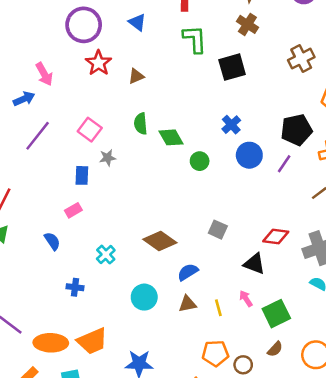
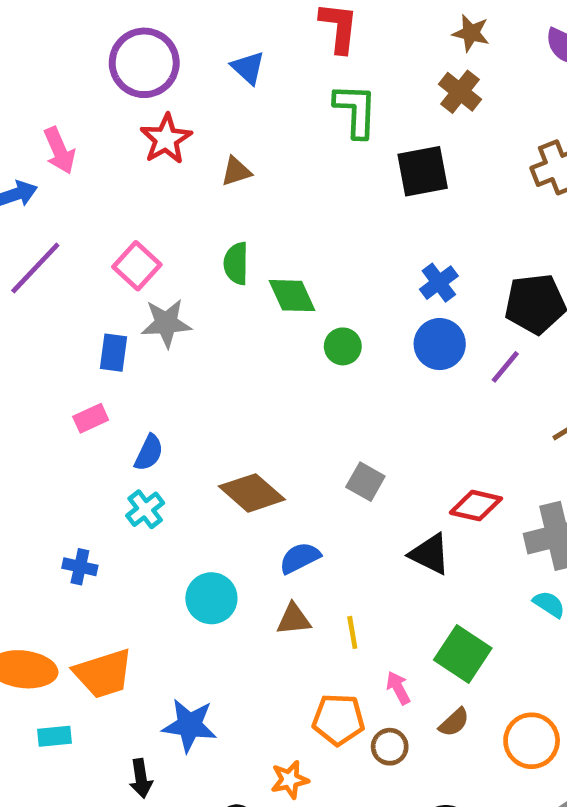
blue cross: (231, 125) -> (439, 283), moved
gray star: (108, 158) -> (166, 323), size x1.5
blue semicircle: (52, 241) -> (149, 453), moved, turned 54
pink arrow: (246, 299) -> (398, 688), moved
green square: (276, 314) -> (463, 654), turned -36

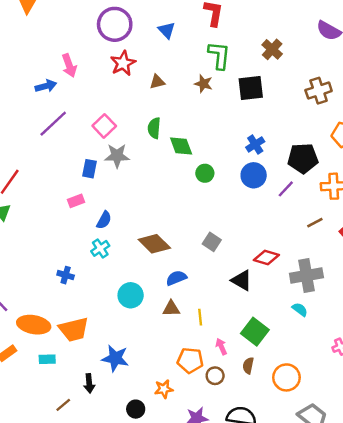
brown star: (471, 33) -> (203, 84), moved
brown semicircle: (454, 722) -> (248, 366), turned 140

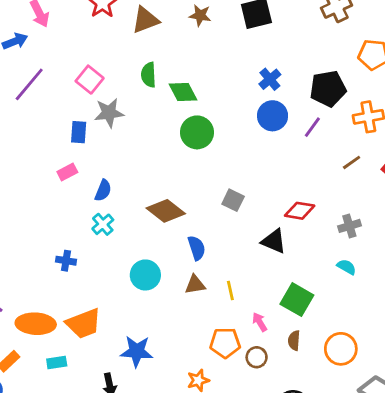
brown triangle: (157, 82) -> (145, 20), size x1.5
green circle: (205, 173) -> (197, 132), moved, size x1.5
gray cross: (306, 276) -> (349, 226), size x0.6
blue semicircle: (176, 278) -> (197, 248), turned 102

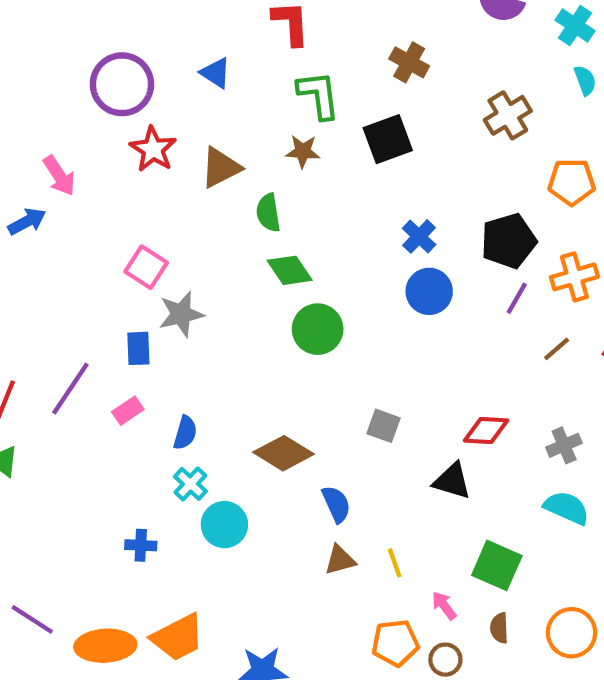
green semicircle: (149, 75) -> (268, 213), moved
purple line: (29, 84) -> (70, 389), moved
purple line: (312, 127) -> (517, 298), moved
cyan semicircle: (347, 267) -> (567, 508), size x1.5
cyan circle: (145, 275) -> (224, 525), moved

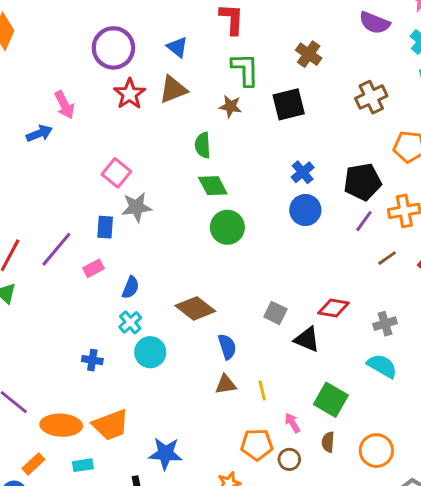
brown triangle: (221, 168) -> (173, 89), moved
gray square: (384, 426) -> (275, 313), moved

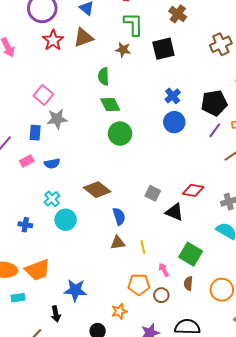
blue semicircle: (131, 287) -> (52, 163), moved, turned 56

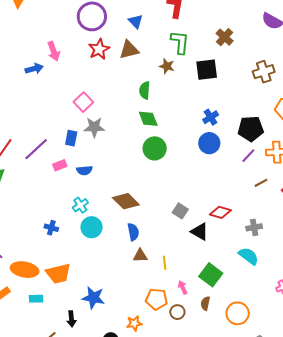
blue semicircle: (119, 216) -> (133, 232), moved

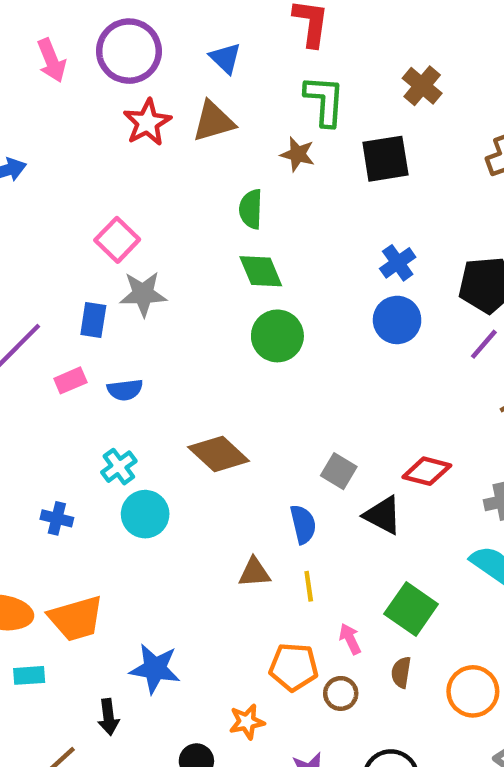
pink arrow: (54, 51) -> (51, 60), moved
blue semicircle: (133, 232) -> (303, 524), moved

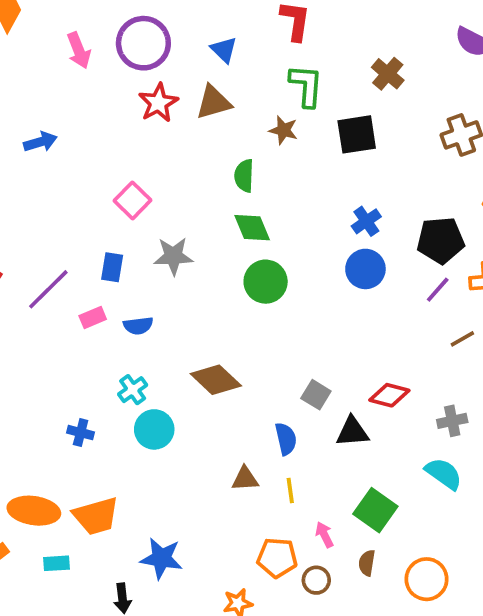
gray star: (143, 294) -> (173, 256), moved
black triangle: (383, 515) -> (352, 432), turned -33

